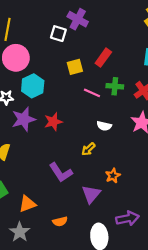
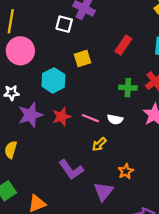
red rectangle: (103, 58) -> (123, 45), moved
cyan hexagon: (33, 86) -> (53, 80), moved
green cross: (115, 86) -> (128, 88), moved
pink line: (92, 93) -> (91, 118), moved

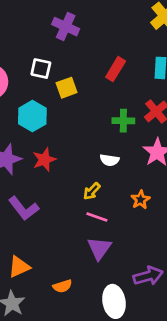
white square: (64, 24) -> (41, 69), moved
pink line: (91, 118) -> (97, 217), moved
purple L-shape: (71, 170) -> (24, 208), moved
orange star: (126, 171) -> (141, 200), moved

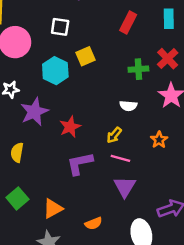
yellow square: (67, 88) -> (85, 56), moved
red star: (44, 160) -> (70, 127), moved
purple L-shape: (24, 208) -> (80, 163), moved, turned 120

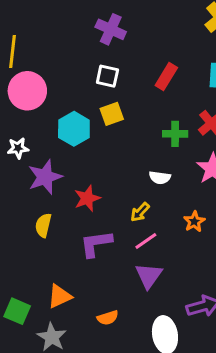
white square: (60, 27) -> (107, 76), moved
yellow semicircle: (17, 153) -> (43, 225), moved
pink line: (120, 158) -> (146, 241), turned -54
green square: (17, 198) -> (17, 311), moved, turned -30

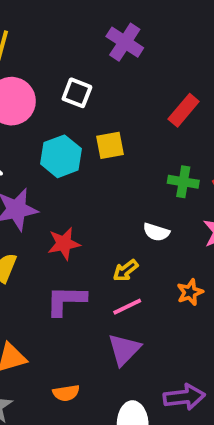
white square: (107, 76) -> (77, 93), moved

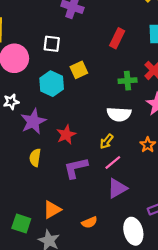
white semicircle: (156, 232) -> (119, 114), size x1.5
purple triangle: (124, 349) -> (117, 188), turned 30

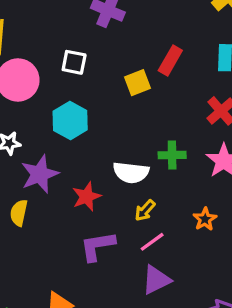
yellow square: (79, 70) -> (137, 83), moved
green cross: (128, 81) -> (172, 155), moved
white semicircle: (119, 114) -> (131, 172), moved
yellow semicircle: (35, 158) -> (19, 213), moved

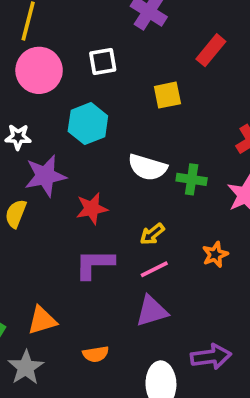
red rectangle: (170, 60) -> (211, 50), moved
white square: (74, 62) -> (103, 62), turned -30
white semicircle: (131, 172) -> (147, 167), moved

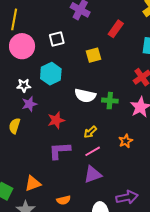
white star: (18, 137) -> (24, 85), moved
purple star: (45, 176) -> (29, 104), size x0.7

